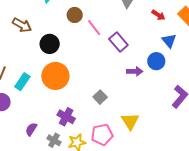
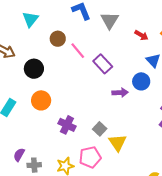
orange circle: (55, 76) -> (41, 100), size x0.7
gray square: (100, 97) -> (100, 129), moved
purple cross: (66, 117) -> (67, 125), moved
gray cross: (54, 140) -> (34, 165), moved, turned -32

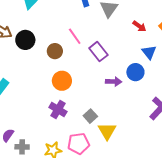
brown circle: (58, 39) -> (55, 51), moved
black circle: (34, 69) -> (25, 40), moved
orange circle: (41, 100) -> (62, 81), moved

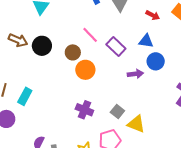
blue triangle: (149, 52) -> (146, 41), moved, turned -35
orange circle: (62, 81) -> (85, 70), moved
yellow triangle: (107, 131) -> (136, 124), turned -30

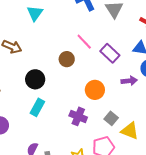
black circle: (42, 46) -> (35, 79), moved
orange circle: (85, 70) -> (95, 90), moved
cyan rectangle: (25, 96) -> (37, 107), moved

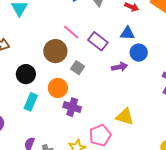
brown circle: (67, 59) -> (55, 51), size x1.5
orange circle: (95, 90) -> (58, 88), moved
gray square: (111, 118) -> (78, 68), moved

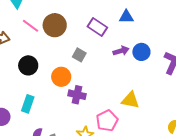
pink line: (71, 32) -> (31, 26), moved
brown circle: (55, 51) -> (55, 25), moved
blue circle: (139, 53) -> (141, 52), moved
cyan rectangle: (31, 102) -> (28, 104), moved

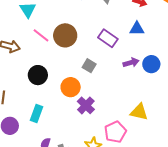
purple cross: (77, 95) -> (86, 105), turned 30

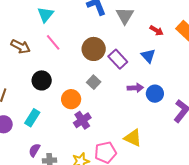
blue triangle: (137, 29) -> (148, 56), turned 35
brown circle: (65, 35) -> (94, 49), moved

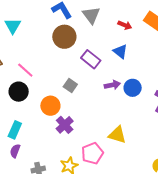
pink line: (53, 42) -> (25, 70), moved
brown circle: (94, 49) -> (64, 37), moved
purple semicircle: (34, 150) -> (15, 151), moved

